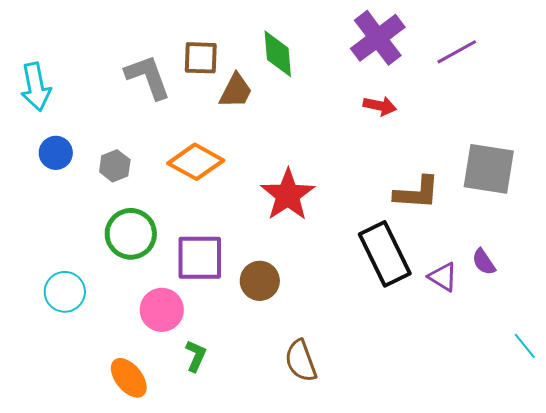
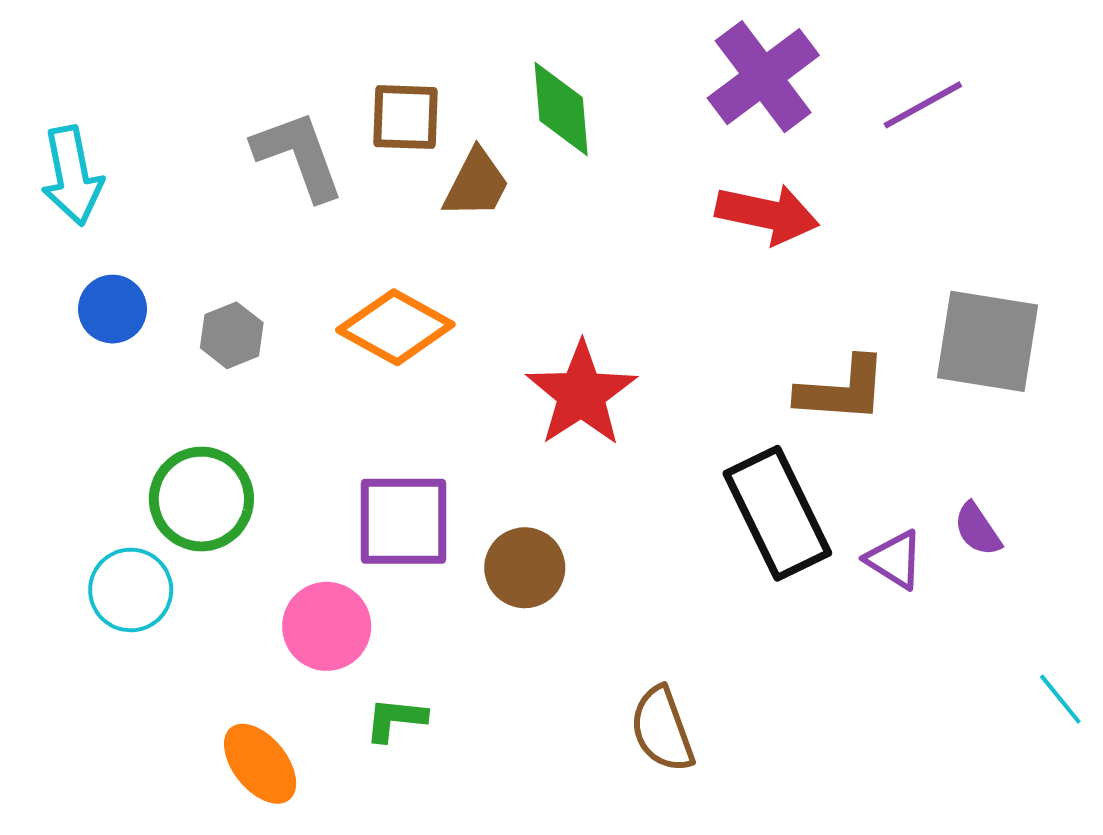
red arrow: (380, 106) -> (767, 214), size x1.5
green circle: (131, 234) -> (201, 499), moved
green L-shape: (196, 356) -> (395, 719), turned -108
brown semicircle: (301, 361) -> (662, 729), moved

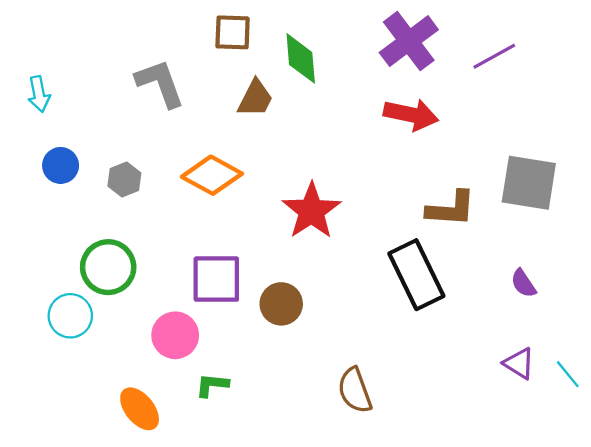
brown square: (406, 117) -> (233, 32), moved
cyan arrow: (72, 176) -> (39, 94), size x0.7
purple triangle: (895, 560) -> (519, 363), moved

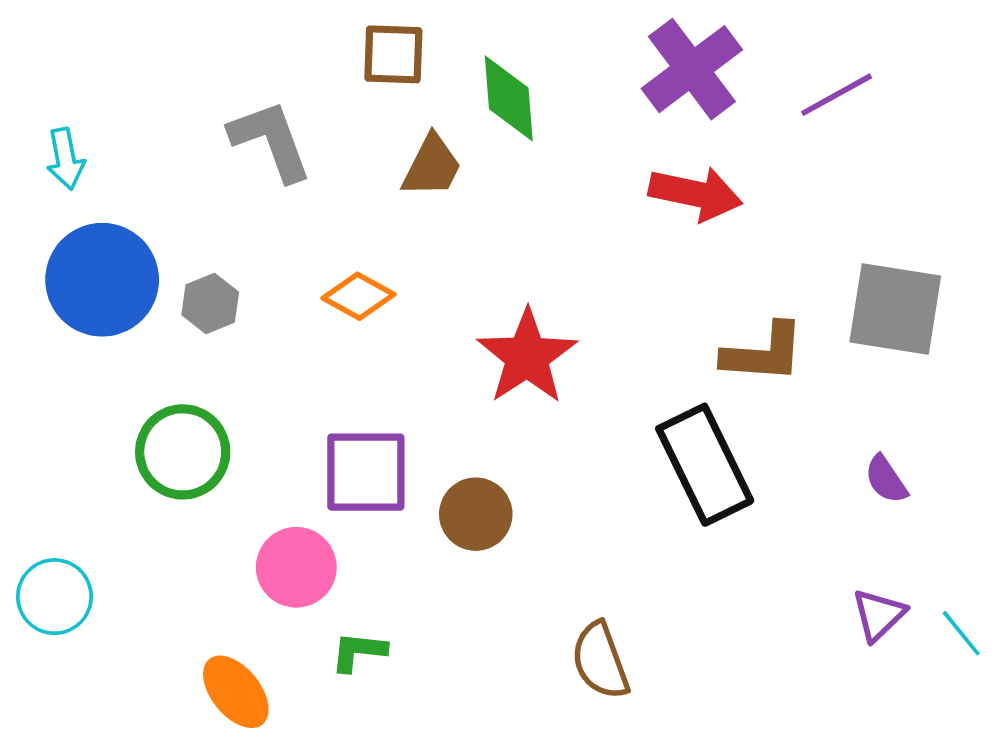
blue circle: (61, 165) -> (102, 280), size x1.8
orange diamond: (212, 175) -> (359, 296), size x0.7
cyan circle: (70, 316) -> (54, 597), moved
purple triangle: (519, 363) -> (879, 615), turned 44

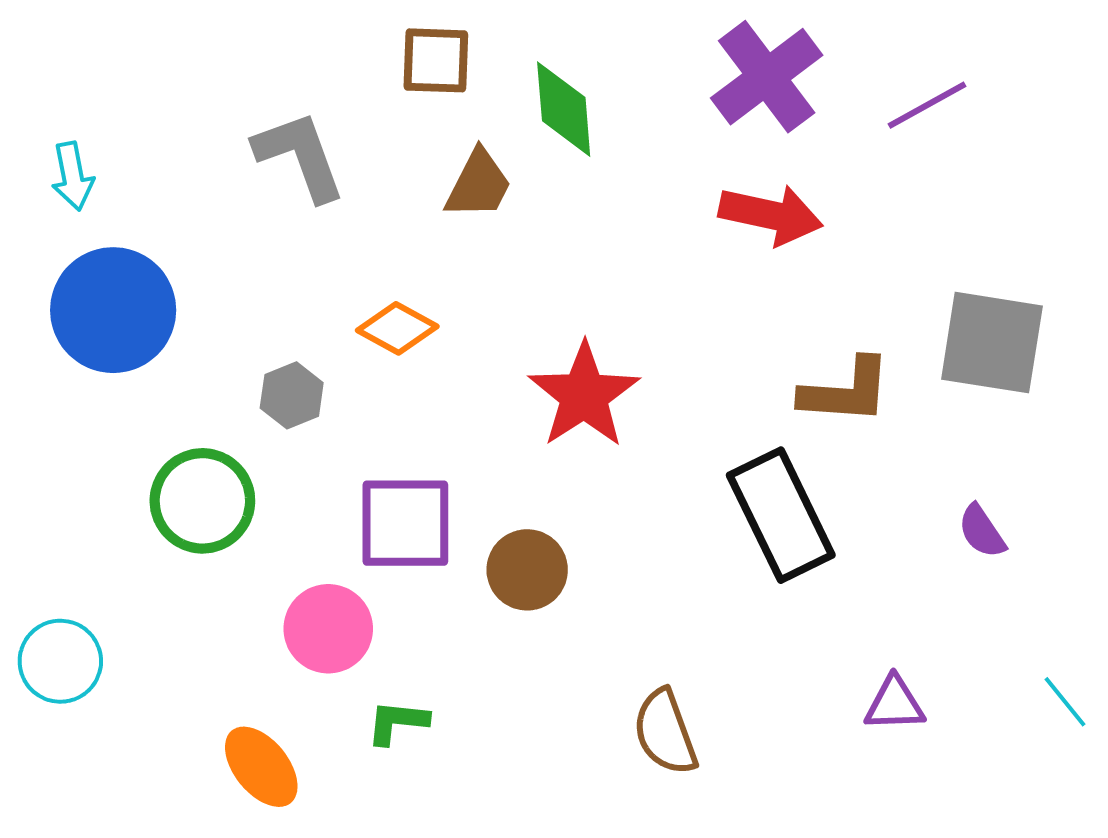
gray hexagon: (210, 304) -> (292, 395), moved
purple triangle: (879, 615) -> (895, 704), moved, turned 42

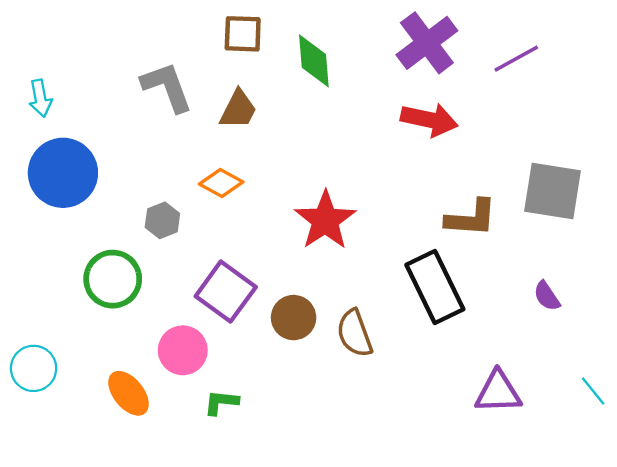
brown trapezoid: (478, 184) -> (238, 110), moved
purple square: (405, 523) -> (226, 292), turned 36
purple triangle: (895, 704) -> (498, 392), size x1.4
brown semicircle: (665, 732) -> (355, 333), moved
orange ellipse: (261, 767) -> (129, 393), moved

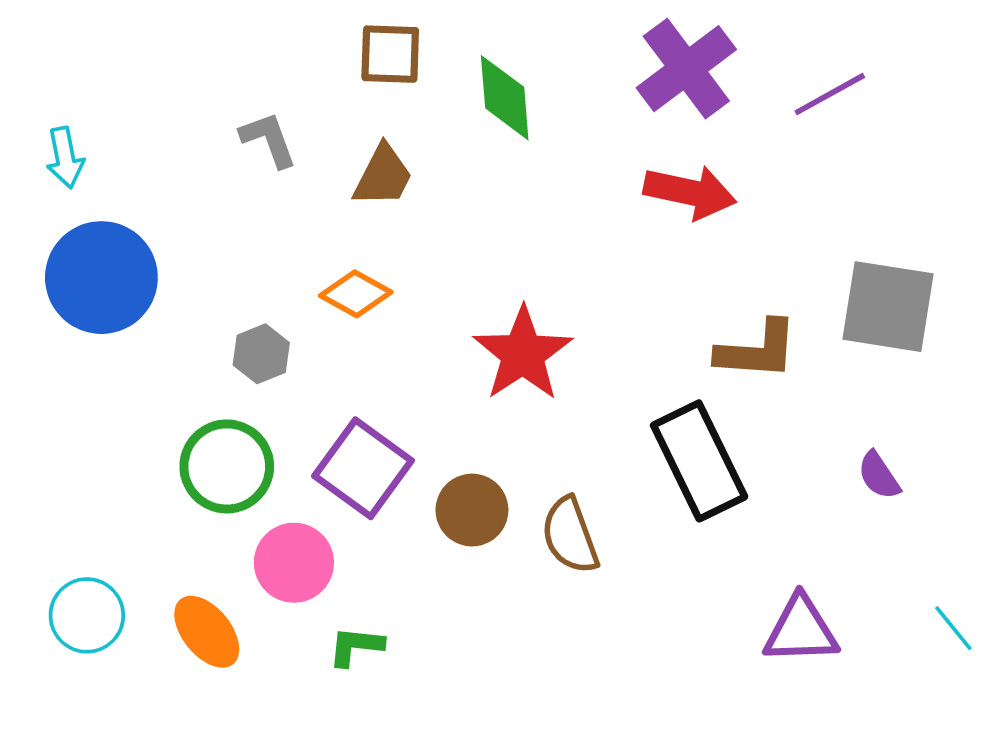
gray L-shape: (167, 87) -> (269, 139), size x0.7
green circle: (113, 279) -> (227, 466), moved
cyan circle: (34, 368) -> (87, 615), moved

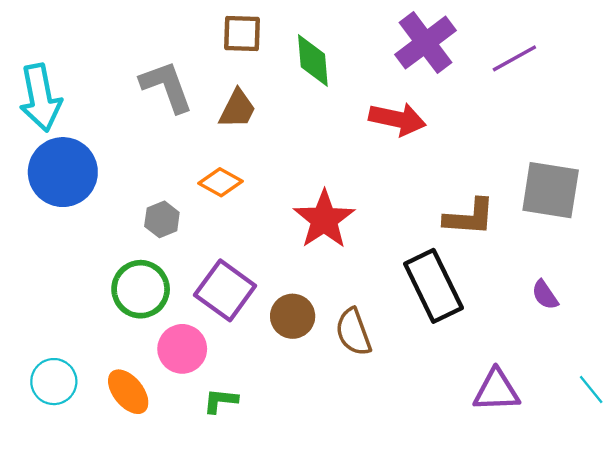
gray L-shape: (269, 139) -> (166, 86), size x1.5
cyan arrow: (65, 158) -> (40, 98), size x1.8
red arrow: (690, 192) -> (397, 119), moved

